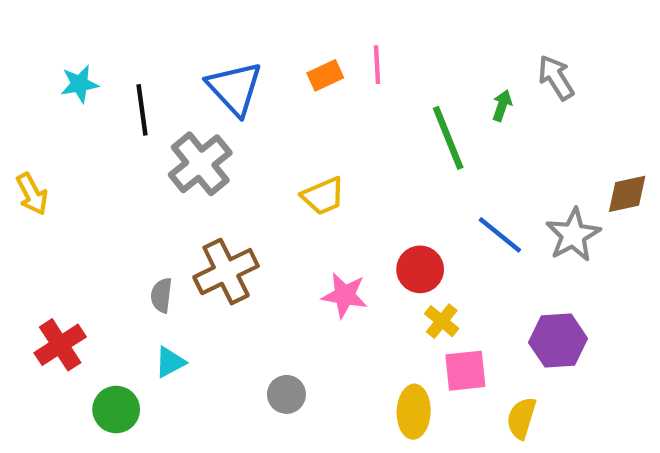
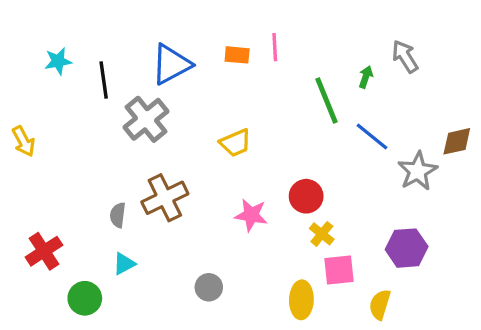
orange rectangle: (325, 75) -> (237, 55), turned 30
blue triangle: (235, 88) -> (171, 64), turned 45
blue line: (500, 235) -> (372, 137), moved

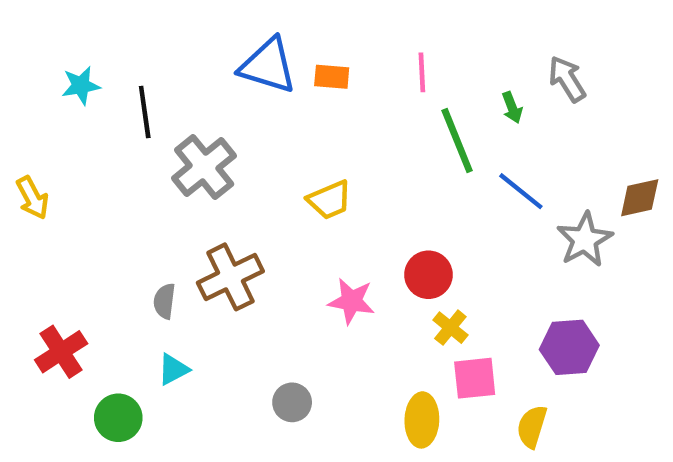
pink line: (275, 47) -> (422, 72), moved
blue triangle: (171, 64) -> (268, 66), moved, turned 45
green arrow: (366, 77) -> (512, 108), turned 140

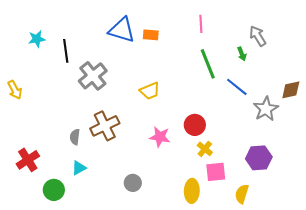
pink line: (422, 72) -> (201, 24), moved
green arrow: (512, 108) -> (242, 54), moved

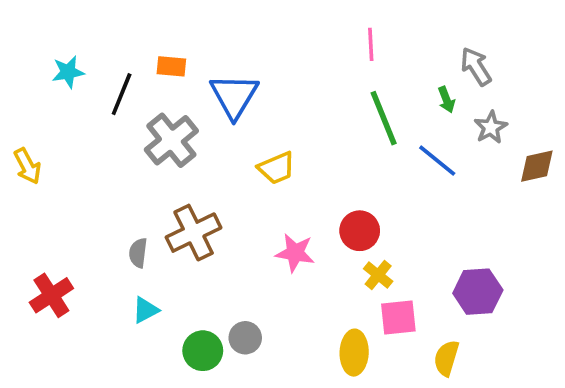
blue triangle: (122, 30) -> (234, 96), moved, turned 44
orange rectangle: (151, 35) -> (171, 66), moved
black line: (66, 51) -> (122, 94), turned 30
gray star: (266, 109) -> (491, 127), moved, size x0.7
green circle: (54, 190) -> (203, 351), moved

